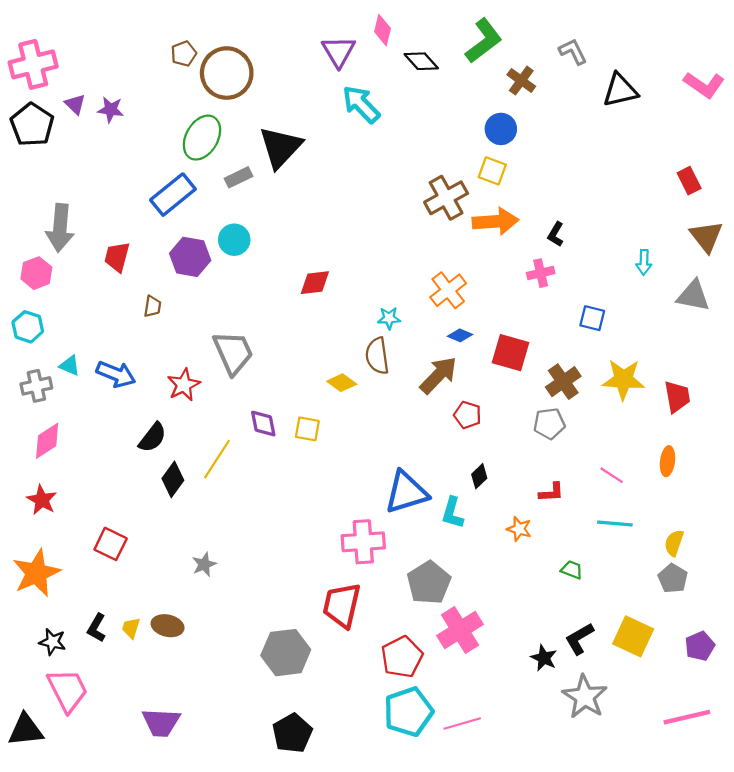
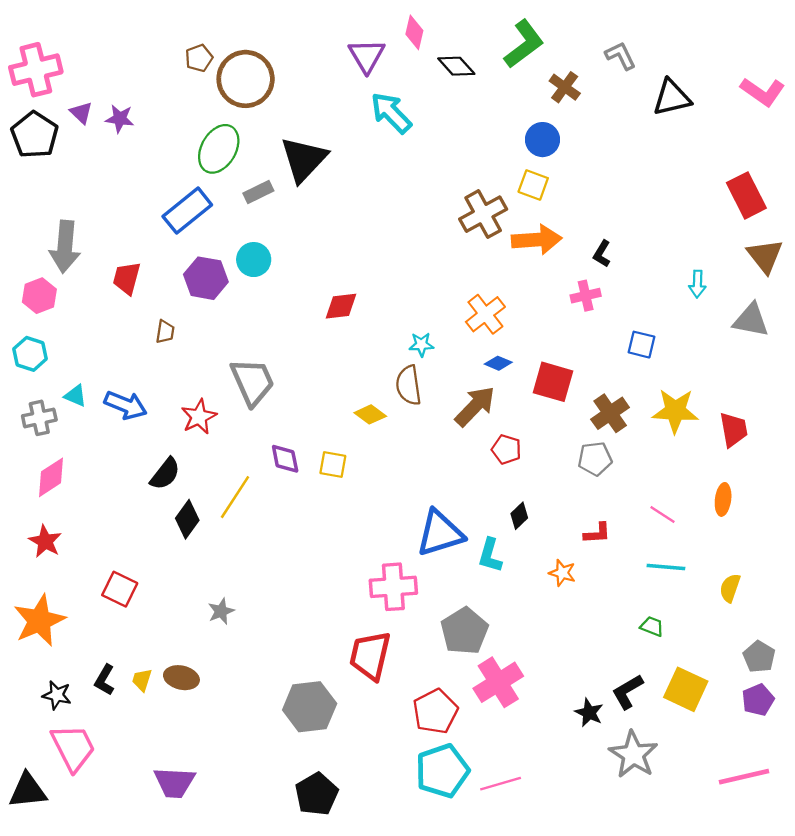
red rectangle: (689, 181) -> (746, 195), size x1.5
green trapezoid: (572, 570) -> (652, 626), moved
gray pentagon: (673, 578) -> (759, 657), moved

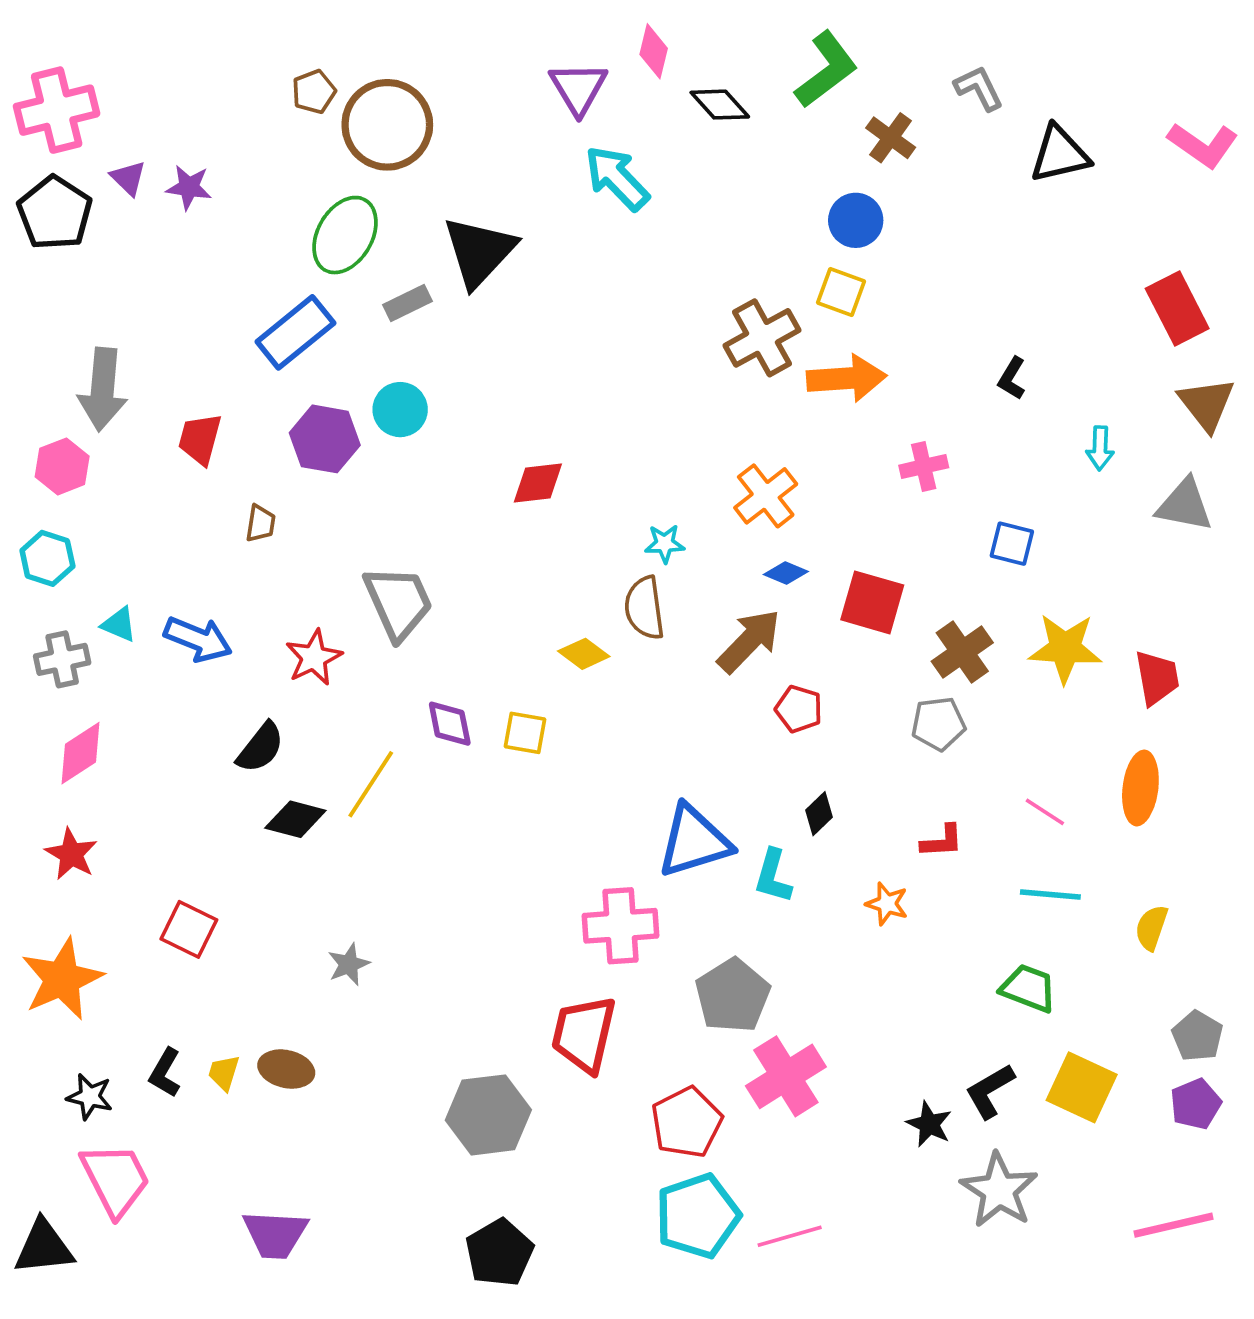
black L-shape: (602, 254) -> (1012, 378), moved
orange ellipse: (723, 499) -> (1140, 788), size x1.4
black diamond: (187, 519) -> (295, 819), turned 69
green trapezoid: (652, 626) -> (1028, 988), size x1.5

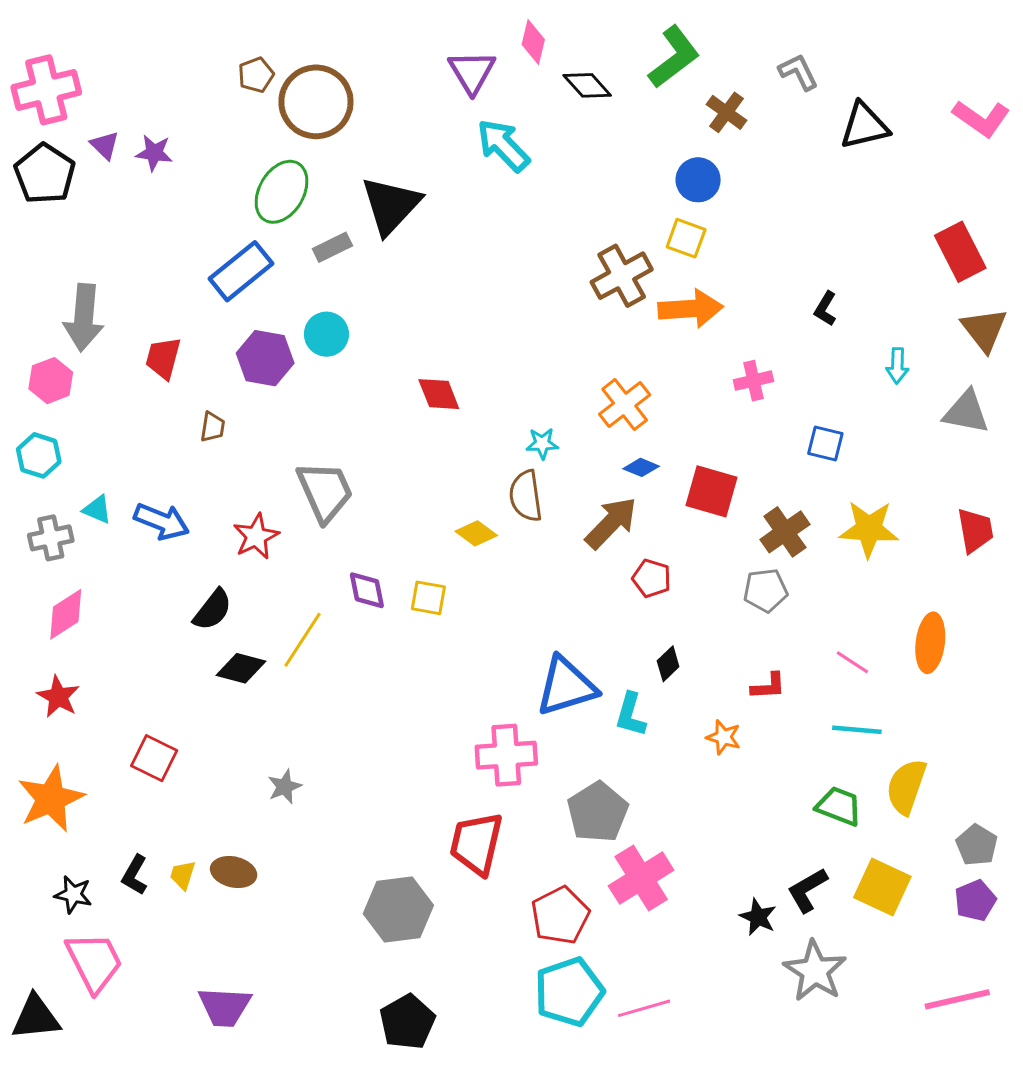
red diamond: (538, 483) -> (439, 394), turned 75
red trapezoid: (1157, 678) -> (975, 530), moved
yellow semicircle: (1151, 928) -> (906, 787), moved, size x1.5

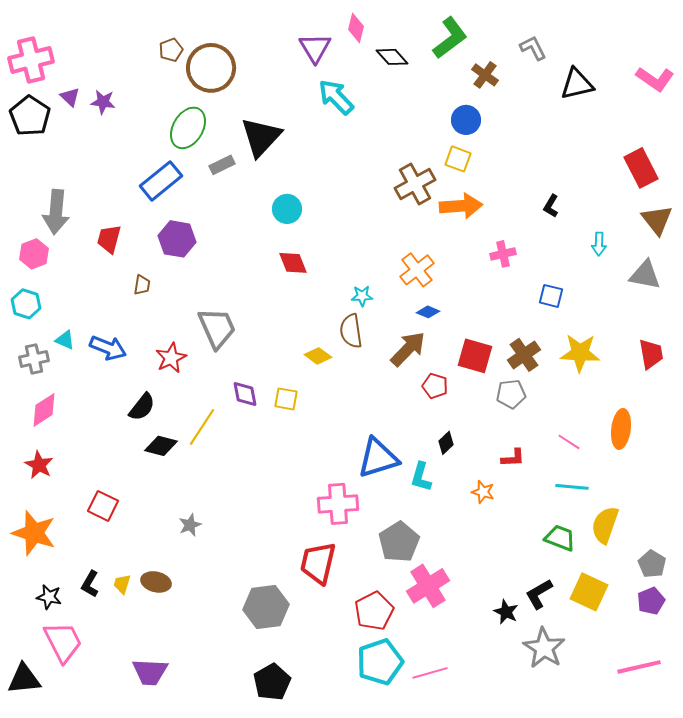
cyan circle: (326, 334) -> (287, 209), moved
red square: (712, 491) -> (475, 356), moved
orange star: (51, 799) -> (34, 533), turned -30

